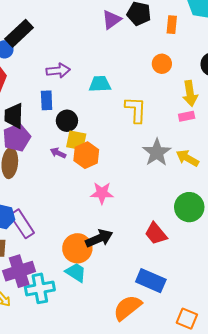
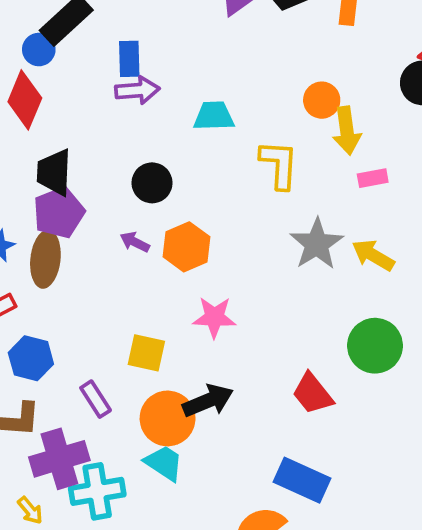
orange circle: (162, 64) -> (322, 100), moved
yellow arrow: (190, 93) -> (347, 131), moved
blue rectangle: (47, 100) -> (129, 59), moved
yellow square: (76, 140) -> (146, 353), moved
purple rectangle: (22, 224) -> (96, 399), moved, size x0.7

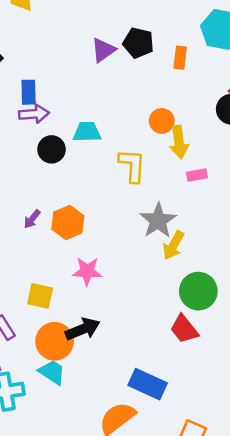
black circle: (152, 183) -> (52, 149), moved
purple arrow: (135, 242) -> (32, 219), turned -78
yellow arrow: (373, 255) -> (173, 245), moved, turned -92
red trapezoid: (313, 394) -> (184, 329), moved

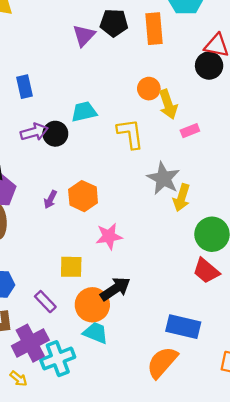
orange rectangle: (180, 58) -> (154, 29), size x1.5
purple arrow: (34, 114) -> (34, 132), moved

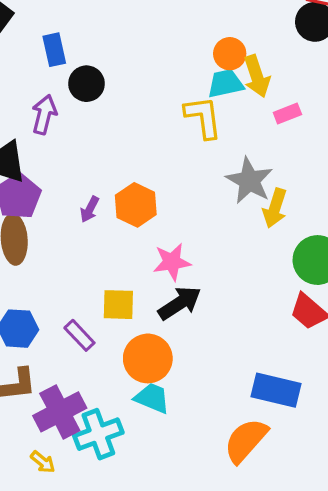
cyan trapezoid: (84, 112) -> (225, 84), moved
purple arrow: (34, 132) -> (44, 114), moved, turned -60
black circle: (55, 134) -> (86, 84), moved
black arrow: (115, 289) -> (180, 303), moved
purple rectangle: (45, 302) -> (79, 335), moved

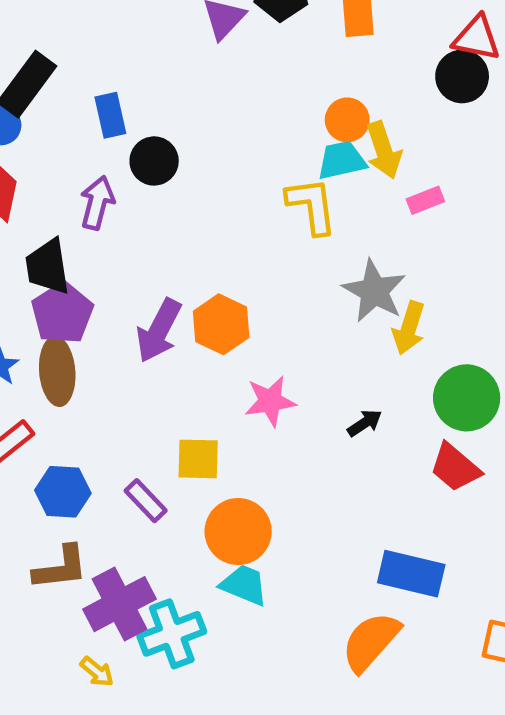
purple arrow: (90, 209) -> (159, 331), size x1.8
black arrow: (180, 303) -> (365, 423), moved, size x0.6

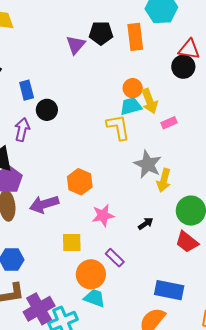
purple arrow: (159, 331) -> (44, 204), moved, turned 48
purple rectangle: (146, 501) -> (115, 258), moved

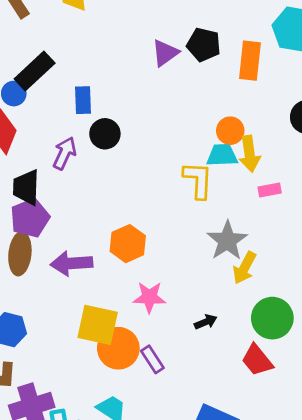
yellow square: (72, 242) -> (98, 325), size x1.4
orange circle: (91, 274) -> (118, 348), moved

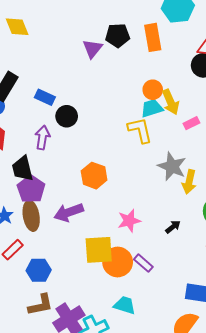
blue rectangle: (83, 100) -> (45, 97), turned -48
orange hexagon: (128, 244) -> (94, 176), moved

